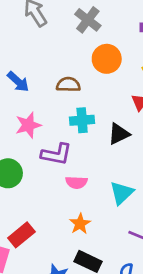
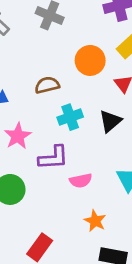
orange circle: (107, 59) -> (90, 60), moved

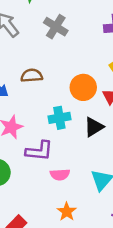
orange circle: (90, 60) -> (83, 87), moved
brown semicircle: (47, 85) -> (32, 76), moved

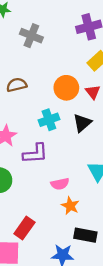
pink semicircle: (60, 175) -> (60, 184), moved

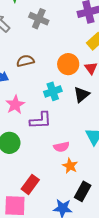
black rectangle: (85, 235) -> (83, 191), turned -72

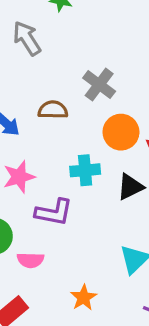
gray cross: (39, 19) -> (99, 85), moved
pink semicircle: (61, 147) -> (30, 260), moved

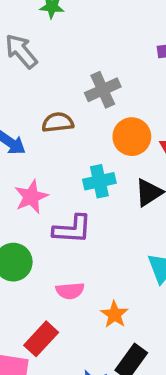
gray cross: (99, 85) -> (103, 90), turned 36
pink semicircle: (30, 260) -> (70, 291), moved

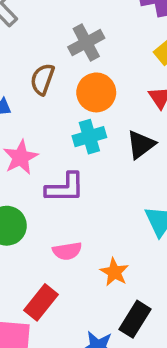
brown semicircle: (58, 122) -> (42, 79), turned -60
orange circle: (132, 137) -> (96, 92), moved

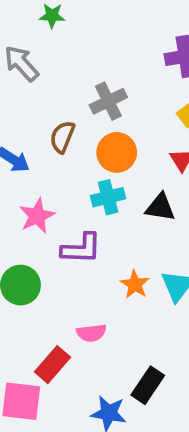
black triangle: (141, 145) -> (160, 207), turned 44
pink semicircle: (67, 251) -> (91, 333), moved
orange star: (114, 272) -> (135, 284), moved

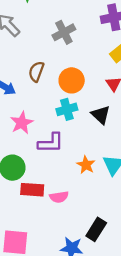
gray cross: (108, 101) -> (64, 32), moved
black triangle: (160, 207) -> (101, 115), turned 36
red rectangle: (52, 365) -> (32, 190), moved, turned 55

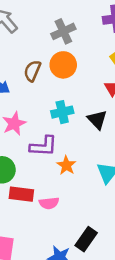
orange circle: (72, 80) -> (63, 65), moved
orange star: (86, 165) -> (66, 165), moved

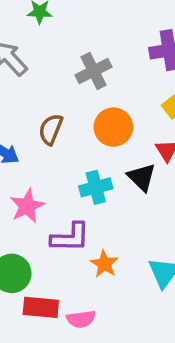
orange circle: (63, 65) -> (113, 127), moved
black triangle: (97, 120) -> (142, 177), moved

